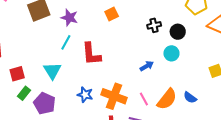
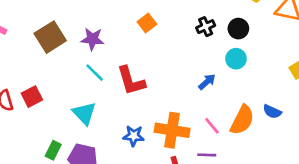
cyan line: (66, 42) -> (95, 73), turned -63
red square: (17, 74) -> (32, 97), moved

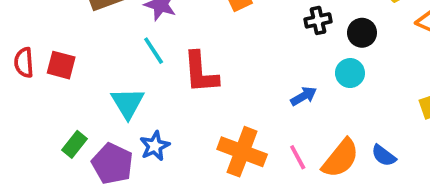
red square: (32, 97) -> (61, 65), turned 30
blue star: (134, 136) -> (155, 146), moved, turned 30

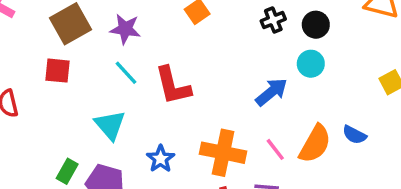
red square: (61, 65) -> (57, 71), moved
blue arrow: (304, 96) -> (271, 92), size x1.4
blue star: (155, 146) -> (161, 159), moved

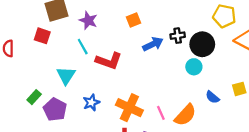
black circle: (316, 25) -> (202, 44), size x1.5
red L-shape: (173, 86) -> (109, 61), turned -70
blue arrow: (271, 92) -> (153, 44), moved
blue semicircle: (354, 135) -> (212, 97), moved

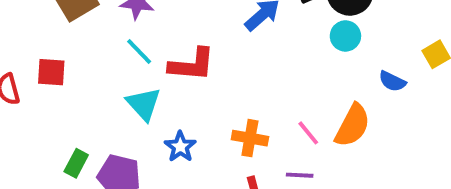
red square: (42, 36) -> (51, 72), moved
cyan triangle: (66, 75) -> (144, 104), moved
orange cross: (129, 108) -> (250, 138), size x0.7

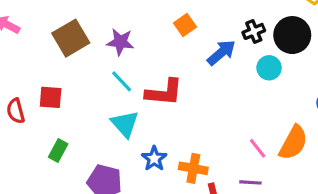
cyan circle: (345, 36) -> (269, 68), moved
orange cross: (250, 138) -> (193, 168), moved
green rectangle: (76, 163) -> (58, 150), moved

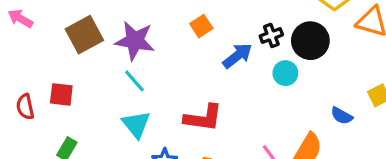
purple star: (120, 42) -> (135, 41), size x1.4
red L-shape: (164, 92) -> (203, 118), moved

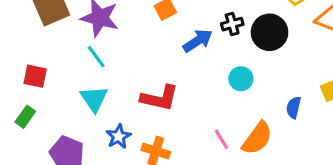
cyan circle: (285, 73) -> (241, 79), moved
red square: (61, 94) -> (35, 76), moved
blue semicircle: (342, 116) -> (294, 107), turned 70

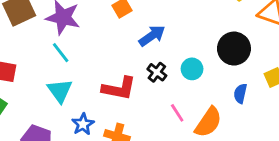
black cross: (232, 24) -> (157, 72), moved, turned -36
black circle: (270, 32) -> (234, 49), moved
pink line: (221, 139) -> (177, 113), moved

